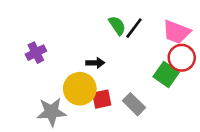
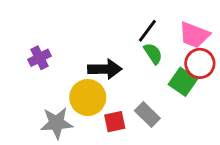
green semicircle: (117, 26) -> (153, 53), moved
black arrow: (95, 63) -> (105, 69), size x1.6
red square: (102, 99) -> (115, 122), moved

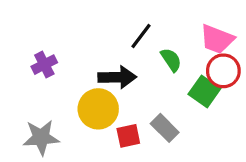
black line: (147, 31) -> (141, 36), moved
gray star: (57, 123) -> (41, 137), moved

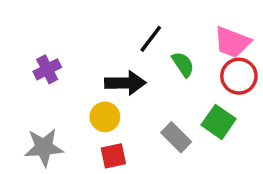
green square: (204, 91) -> (219, 122), moved
yellow circle: (98, 109) -> (105, 117), size x0.7
red square: (128, 136) -> (113, 156), moved

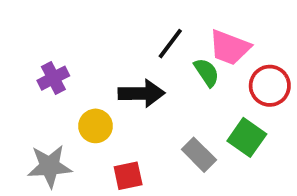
pink trapezoid: (232, 42) -> (230, 47), moved
yellow circle: (105, 117) -> (96, 126), moved

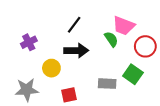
black line: (170, 44) -> (74, 25), moved
gray rectangle: (199, 155) -> (107, 84), turned -42

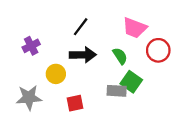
green semicircle: (111, 39) -> (120, 56), moved
green square: (133, 74) -> (131, 82), moved

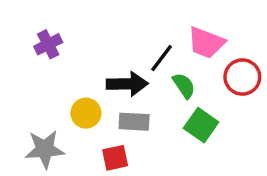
black line: (81, 27) -> (162, 58), moved
purple cross: (31, 46) -> (48, 44), moved
gray rectangle: (117, 91) -> (134, 122), moved

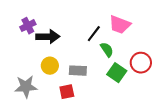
red circle: (242, 77) -> (141, 63), moved
black arrow: (127, 84) -> (48, 37), moved

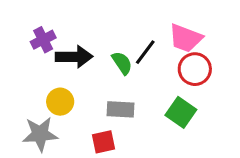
green semicircle: (107, 50) -> (122, 63), moved
red circle: (141, 63) -> (195, 69), moved
yellow circle: (50, 66) -> (60, 102), moved

